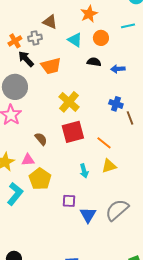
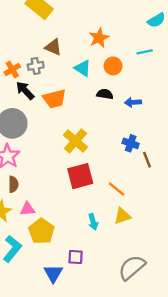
brown semicircle: (41, 139) -> (13, 184), moved, turned 40
blue triangle: (88, 215) -> (53, 273), moved

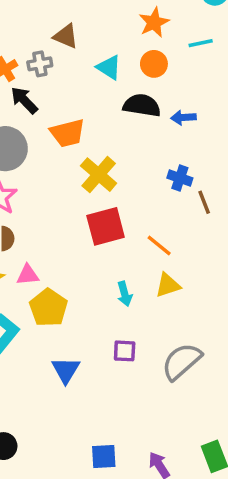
orange star: (99, 38) -> (154, 22), moved
black semicircle: (105, 94) -> (142, 105), size x1.5
orange trapezoid: (54, 99) -> (67, 133), moved
purple square: (76, 257) -> (125, 351), moved

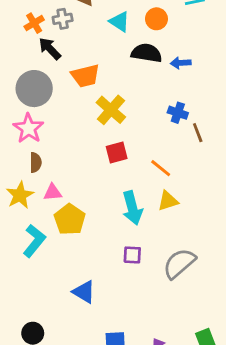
red square: (106, 226) -> (117, 153), size x0.7
cyan arrow: (125, 294) -> (132, 208), size x1.6
blue triangle: (66, 370) -> (84, 292), moved, turned -30

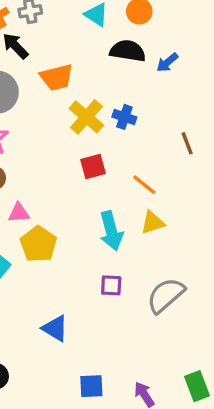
blue arrow: (181, 63) -> (167, 62), turned -36
blue cross: (178, 113) -> (124, 117), moved

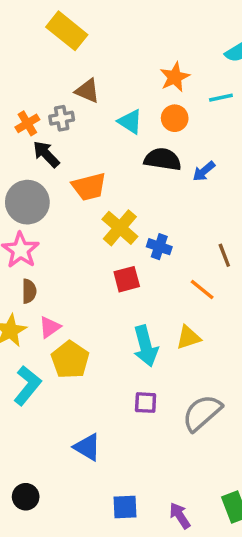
blue cross: (124, 117) -> (159, 247), moved
orange line: (144, 185) -> (202, 289), moved
pink triangle: (19, 213) -> (50, 327), turned -30

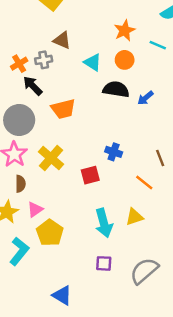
cyan line: (221, 98) -> (158, 45), turned 35
yellow cross: (120, 228) -> (51, 158), moved

